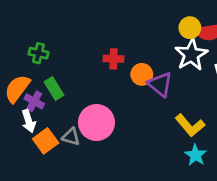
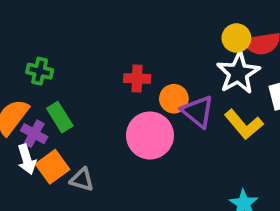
pink circle: (96, 123) -> (150, 135), moved
yellow L-shape: (190, 125) -> (244, 124), moved
orange square: (46, 141) -> (52, 167), moved

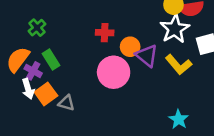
green cross: (40, 71) -> (37, 28), turned 36

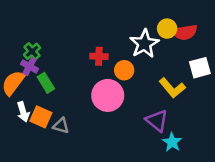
white star: (175, 29) -> (144, 44), moved
purple triangle: (147, 56) -> (157, 121), moved
purple cross: (33, 71) -> (29, 66), moved
orange square: (46, 94) -> (41, 117), turned -30

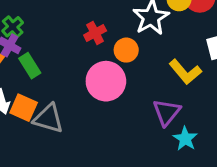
red cross: (99, 56) -> (95, 33), turned -30
purple triangle: (157, 121) -> (167, 112), turned 30
gray triangle: (61, 126) -> (48, 118), size x1.5

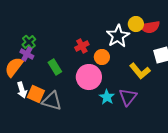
green rectangle: (30, 66) -> (55, 67), moved
cyan star: (185, 139) -> (107, 97), moved

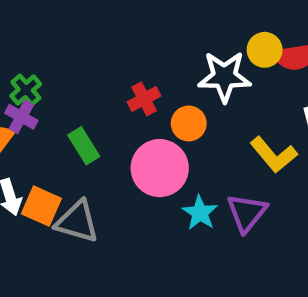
white star: (118, 36) -> (224, 77), turned 30

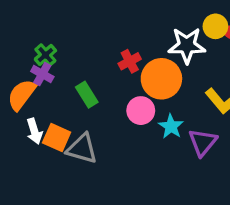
orange circle: (189, 123) -> (161, 79), size x1.6
pink circle: (160, 168) -> (141, 111), size x0.7
cyan star: (200, 213) -> (171, 126), moved

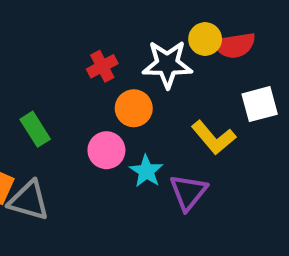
red cross: (130, 61) -> (102, 66), moved
orange circle: (161, 79) -> (134, 108), size x0.7

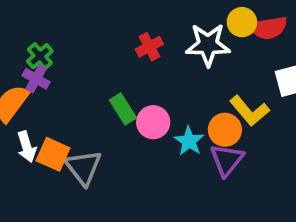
orange circle: (134, 108) -> (225, 130), moved
green rectangle: (35, 129) -> (123, 109), moved
gray triangle: (29, 201) -> (83, 168), turned 36

